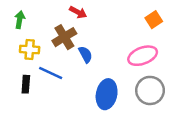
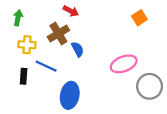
pink ellipse: (143, 56) -> (124, 64), moved
gray circle: (150, 90) -> (150, 86), moved
blue ellipse: (107, 94) -> (70, 95), moved

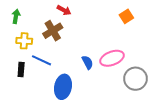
blue semicircle: (78, 49) -> (87, 62), moved

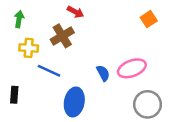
black rectangle: (21, 69) -> (14, 95), moved
gray circle: (136, 79) -> (148, 104), moved

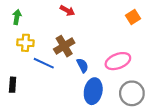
brown cross: (62, 36) -> (64, 46), moved
blue semicircle: (103, 73) -> (82, 65), moved
blue ellipse: (74, 102) -> (93, 91), moved

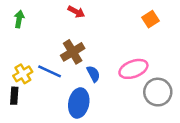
yellow cross: (25, 43) -> (23, 74), moved, turned -35
blue ellipse: (93, 91) -> (79, 103), moved
gray circle: (132, 93) -> (158, 92), moved

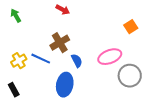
green arrow: (19, 19) -> (16, 16), turned -40
orange square: (150, 19) -> (131, 27), moved
black rectangle: (14, 96) -> (14, 90), moved, turned -32

